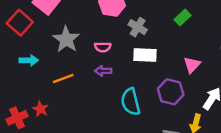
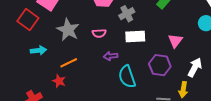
gray cross: (138, 27) -> (127, 14), turned 35
purple arrow: (103, 71) -> (111, 56), moved
red star: (40, 109) -> (59, 81), moved

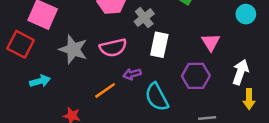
pink semicircle: (99, 33) -> (113, 48), size x1.5
white rectangle: (135, 37) -> (159, 45), turned -66
orange line: (69, 63) -> (105, 90), moved
yellow arrow: (183, 90) -> (249, 99), moved

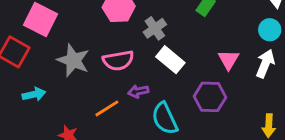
white rectangle: (159, 45) -> (170, 60), turned -65
white arrow: (240, 72) -> (265, 64), moved

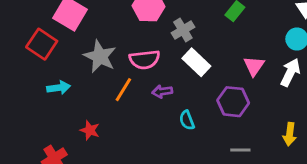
orange line: (107, 108) -> (123, 90), moved, turned -30
cyan semicircle: (165, 118) -> (187, 120), size x0.6

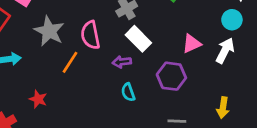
pink semicircle: (145, 60) -> (90, 35), turned 84
pink triangle: (254, 66) -> (192, 44), turned 30
purple arrow: (162, 92) -> (122, 62), moved

